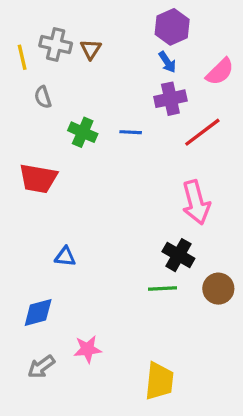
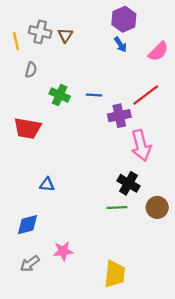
gray semicircle: (43, 97) -> (31, 70), turned -147
purple cross: (170, 99) -> (119, 116), moved

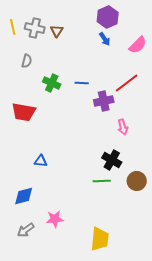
yellow line: (16, 41) -> (13, 27), moved
pink arrow: (141, 145) -> (123, 127), size x0.6

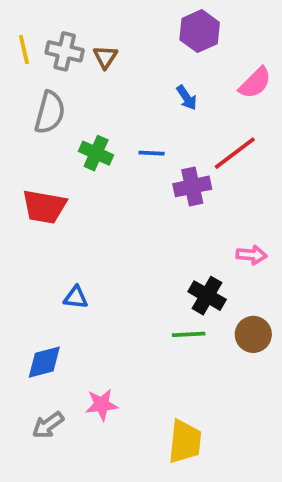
blue arrow: (105, 39) -> (187, 98), moved
gray semicircle: (27, 61) -> (50, 112), size x1.6
pink arrow: (123, 127) -> (251, 255), moved, turned -70

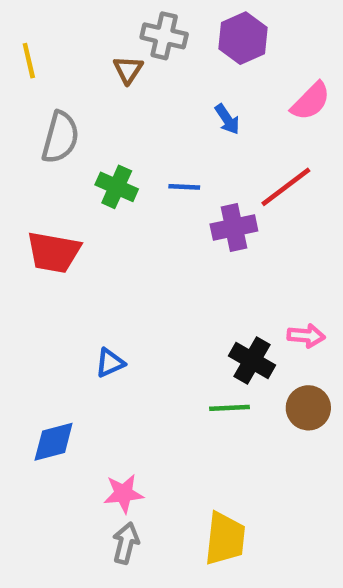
gray cross: (65, 51) -> (164, 36), moved
pink arrow: (251, 255) -> (306, 336), moved
blue triangle: (76, 297) -> (110, 363), moved, turned -30
gray arrow: (48, 425) -> (126, 543), moved, turned 140

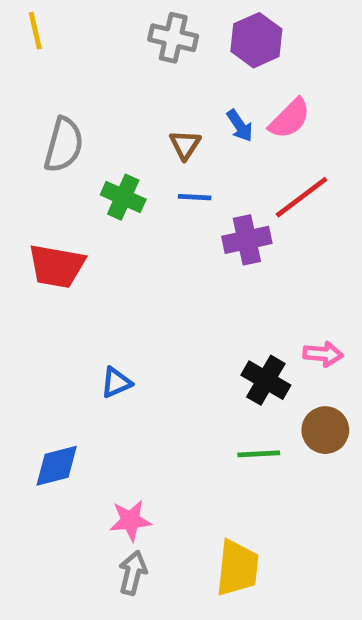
yellow line: (29, 61) -> (35, 31), moved
brown triangle: (128, 70) -> (185, 145), moved
pink semicircle: (311, 101) -> (290, 119), moved
green line: (229, 408) -> (259, 454), moved

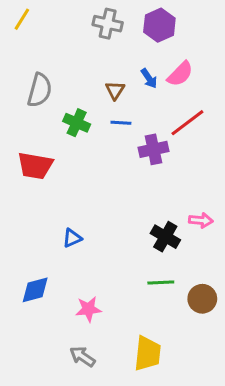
yellow line: (35, 31) -> (22, 19), turned 45
brown circle: (325, 430) -> (202, 299), moved
pink star: (130, 520) -> (88, 309), moved
gray arrow: (133, 573) -> (82, 356), turned -70

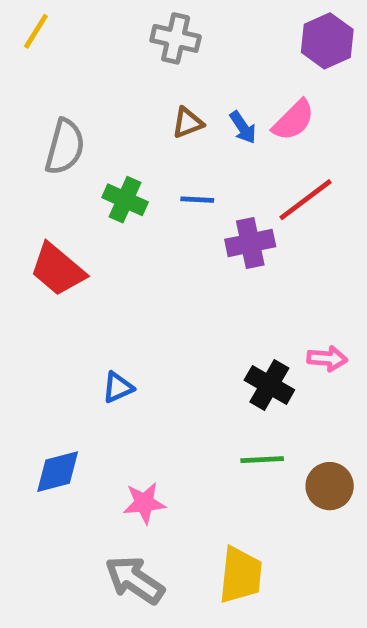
purple hexagon: (159, 25) -> (327, 41), moved
brown triangle: (115, 90) -> (188, 123), moved, turned 36
red trapezoid: (35, 166) -> (58, 269), turned 30
gray arrow: (82, 356) -> (135, 580), size x1.4

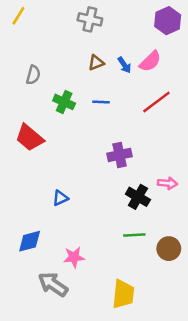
gray semicircle: (65, 147) -> (33, 75), size x0.7
purple cross: (250, 243) -> (120, 155), moved
gray arrow: (135, 580) -> (53, 284), moved

